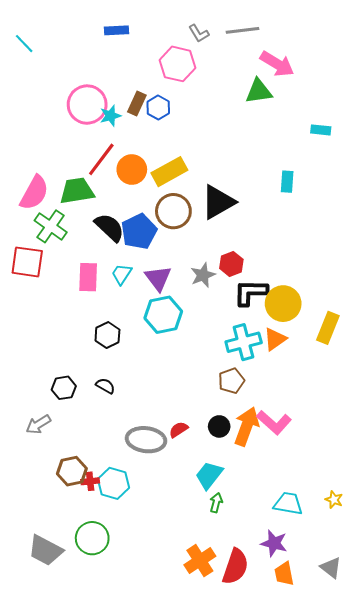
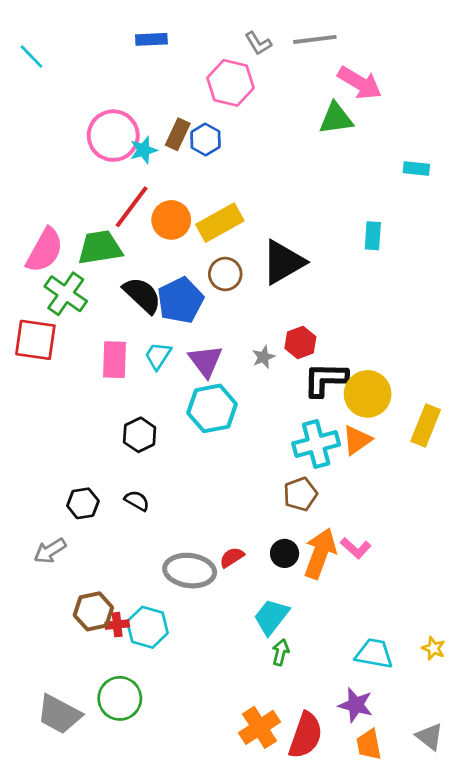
brown circle: (173, 211) -> (225, 274), size x0.7
gray star: (203, 275) -> (263, 357), size x0.7
pink L-shape: (274, 422) -> (356, 548), size x0.7

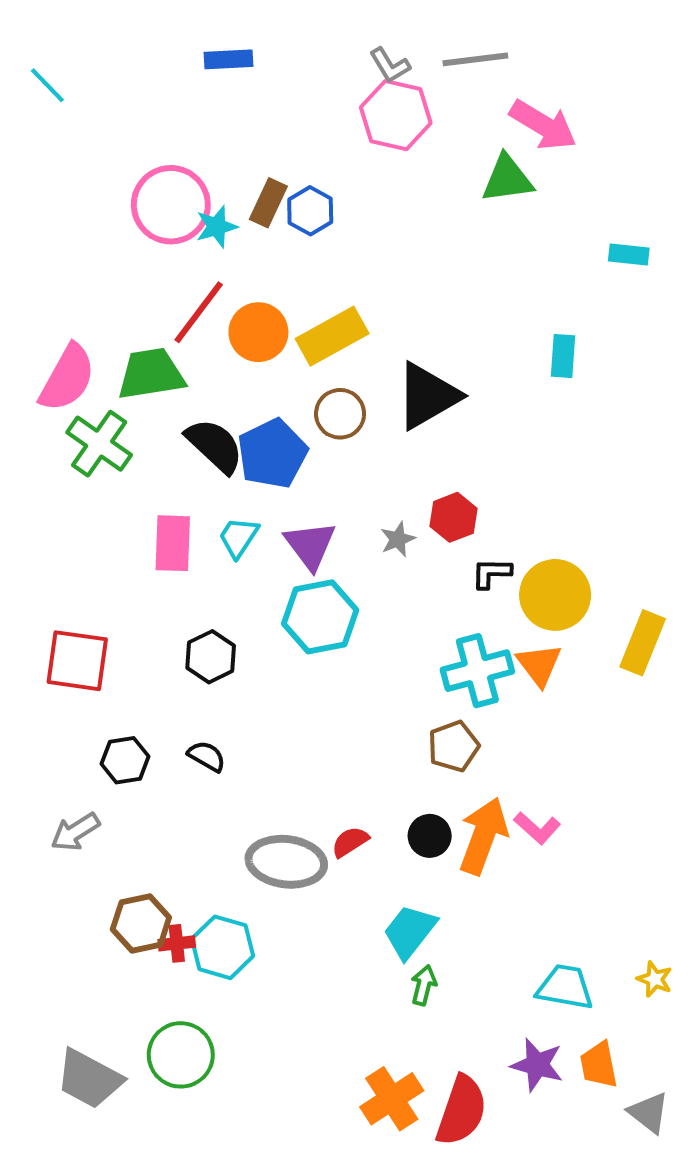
pink hexagon: (230, 83) -> (396, 115), moved
red square: (35, 340) -> (77, 661), moved
black L-shape: (325, 379) -> (491, 573), size x0.6
orange triangle: (357, 440) -> (539, 665), turned -32
orange trapezoid: (369, 745) -> (599, 1065), moved

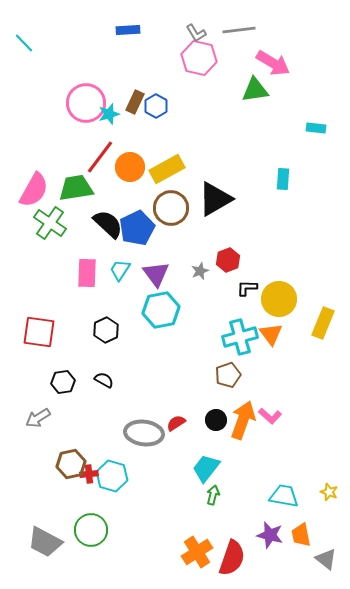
blue rectangle: (229, 59) -> (128, 30), moved
brown circle: (340, 414) -> (171, 208), size x1.4

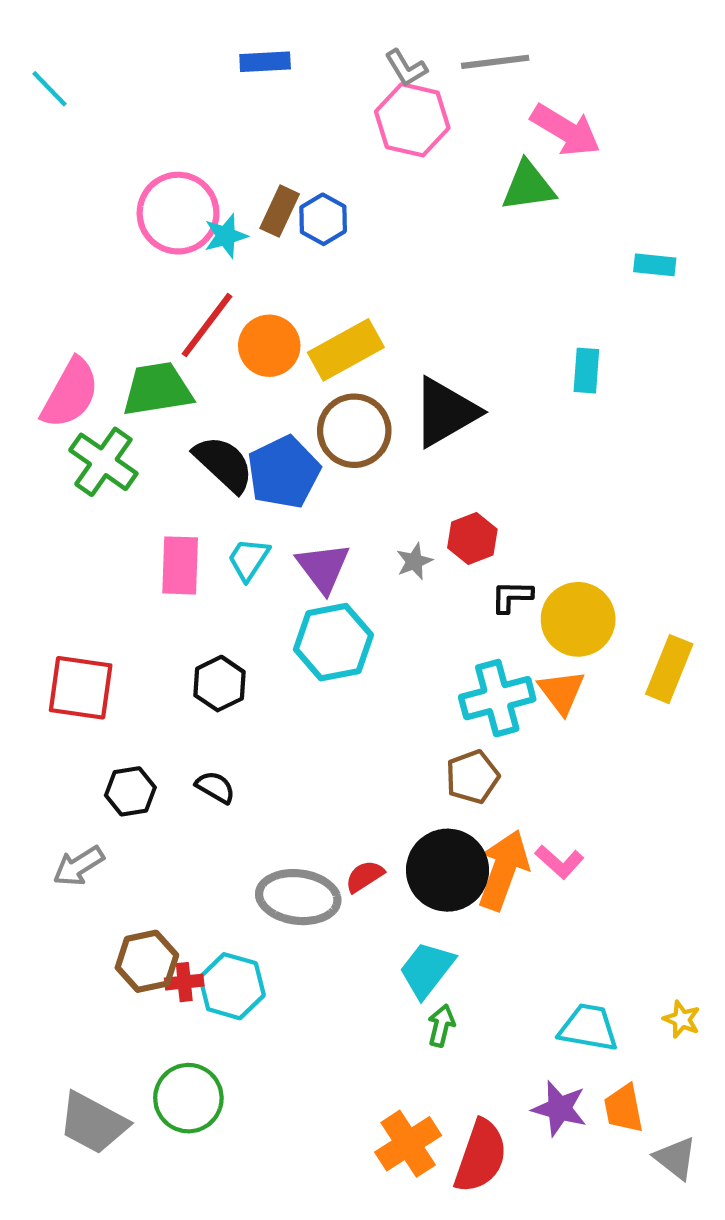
black circle: (216, 420) -> (447, 870), size x1.8

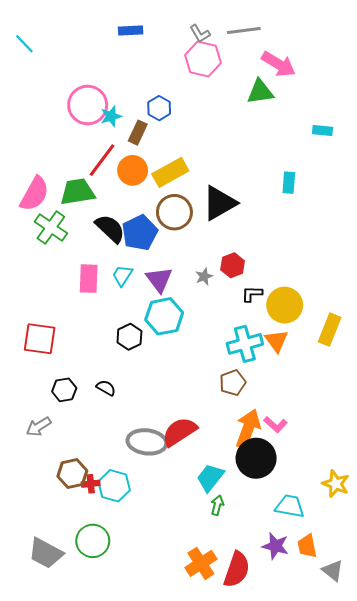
brown rectangle: (280, 211) -> (138, 133), moved
black hexagon: (219, 684) -> (129, 337), moved
black circle: (447, 870) -> (256, 458), moved
red semicircle: (365, 876) -> (180, 432), size x1.8
yellow star: (682, 1019) -> (336, 484), moved, size x1.5

